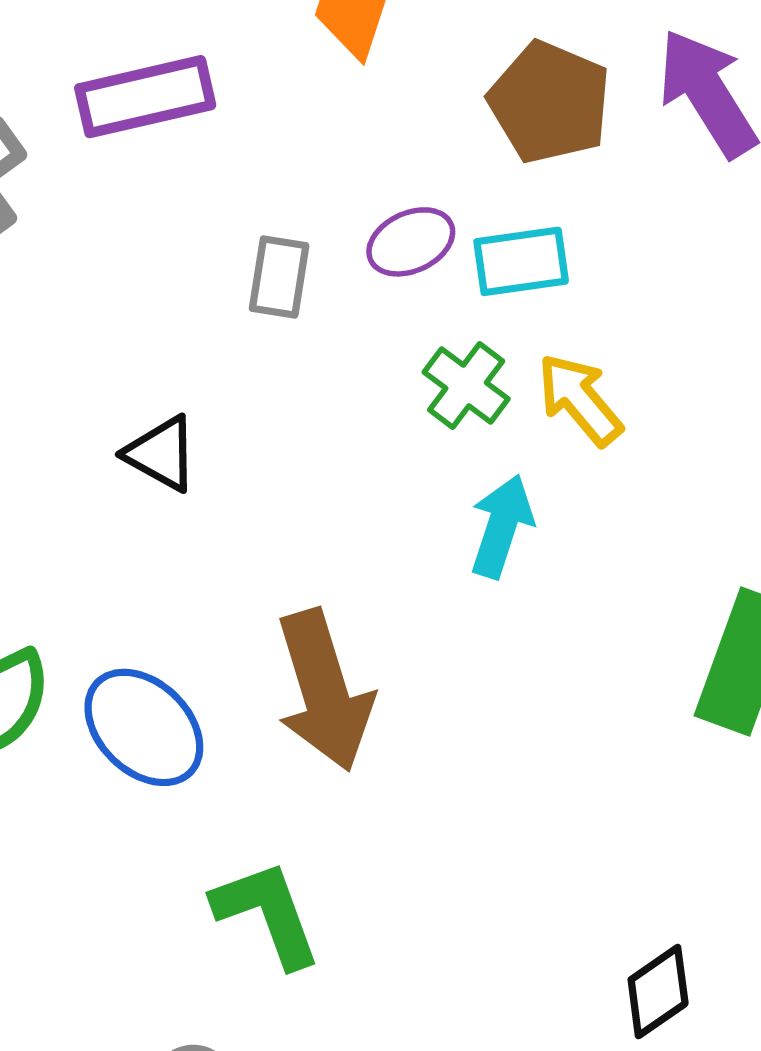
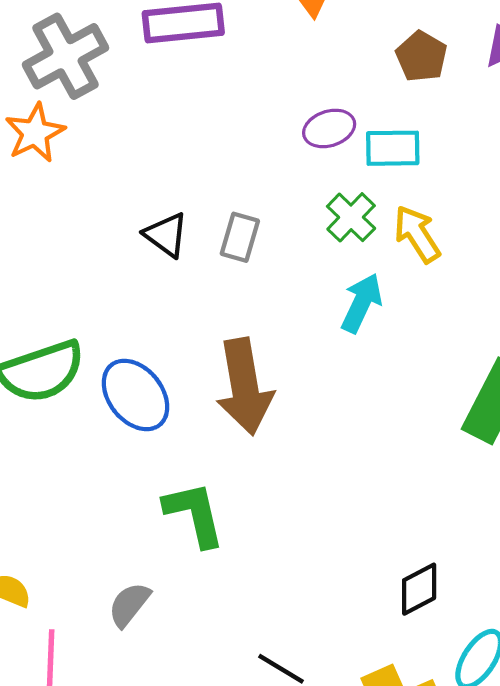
brown pentagon: (550, 102) -> (421, 56), size x0.7
gray rectangle: (279, 277) -> (240, 237), moved

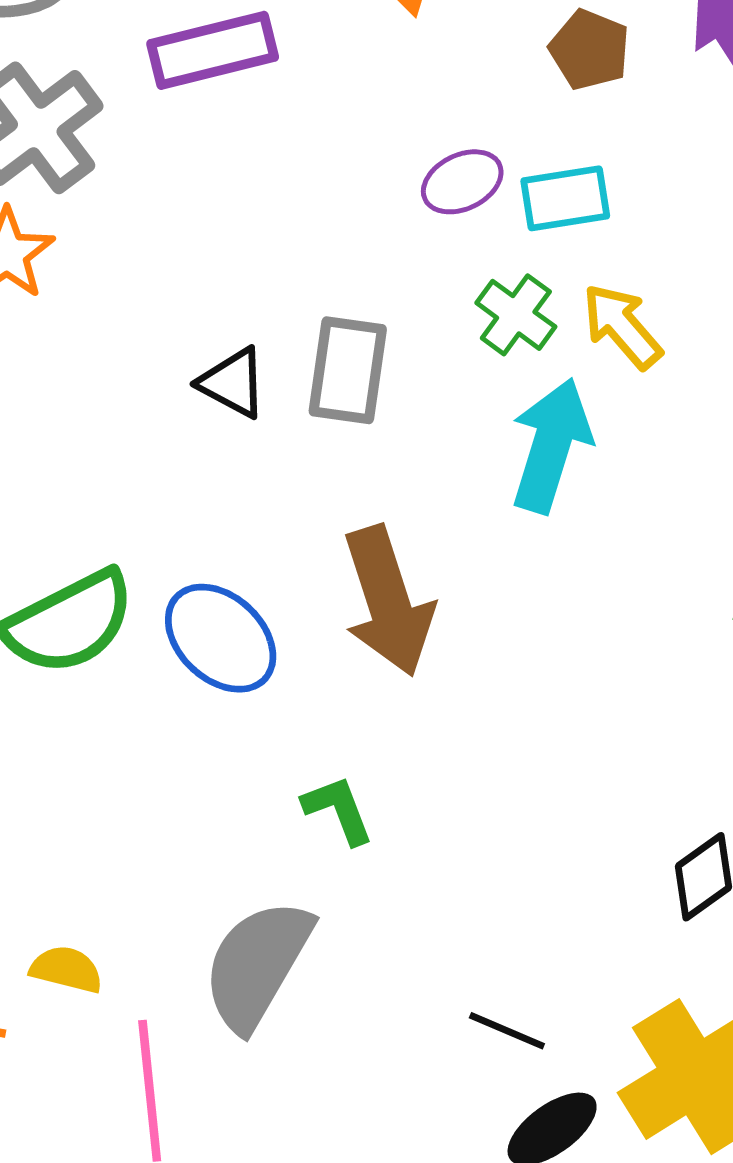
gray rectangle: (240, 237) -> (348, 370), size x1.4
cyan arrow: (361, 303) -> (551, 445), size x1.4
green L-shape: (194, 514) -> (338, 810), size x0.7
gray semicircle: (129, 605) -> (257, 965), size x1.8

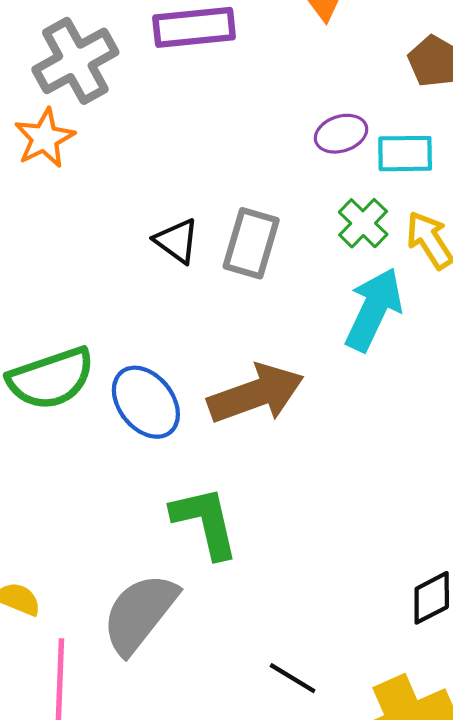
brown arrow: (388, 601) -> (256, 394), turned -100
green L-shape: (338, 810) -> (205, 522), size x1.6

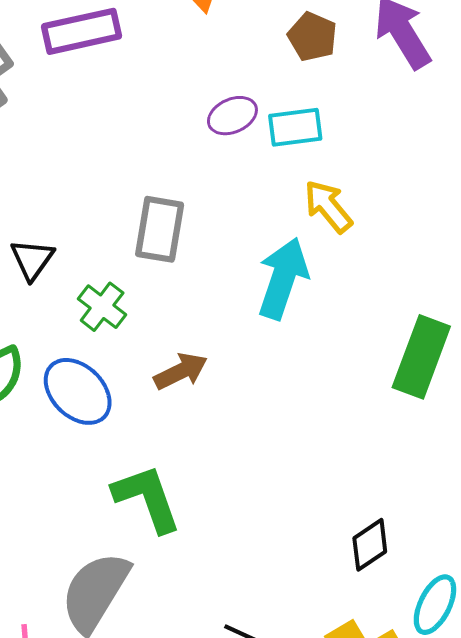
green cross: (363, 223) -> (102, 307), moved
black triangle: (177, 241) -> (32, 259), moved, turned 36
brown arrow: (256, 394) -> (181, 371), size x0.6

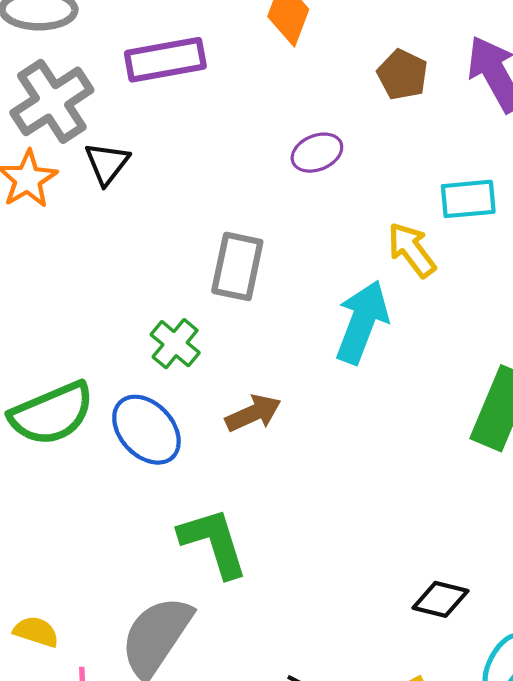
cyan rectangle: (295, 127) -> (468, 199), moved
black triangle: (32, 259) -> (107, 163), moved
black diamond: (370, 545) -> (440, 599), turned 46

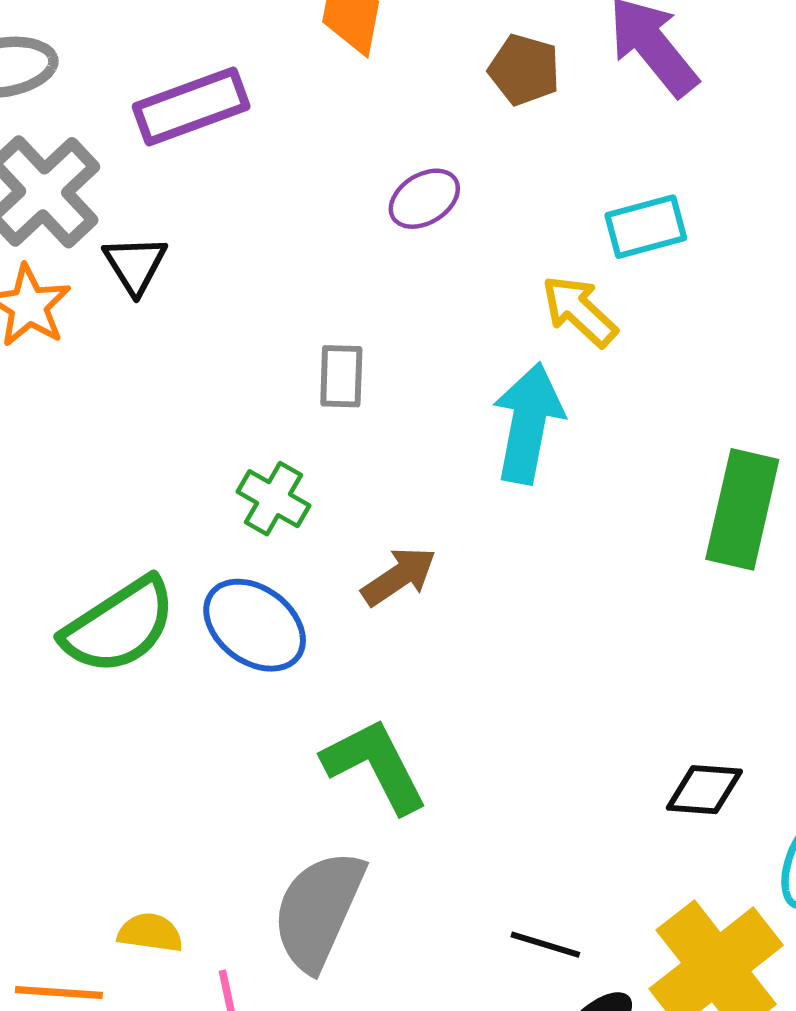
gray rectangle: (237, 266) -> (341, 376), size x0.7

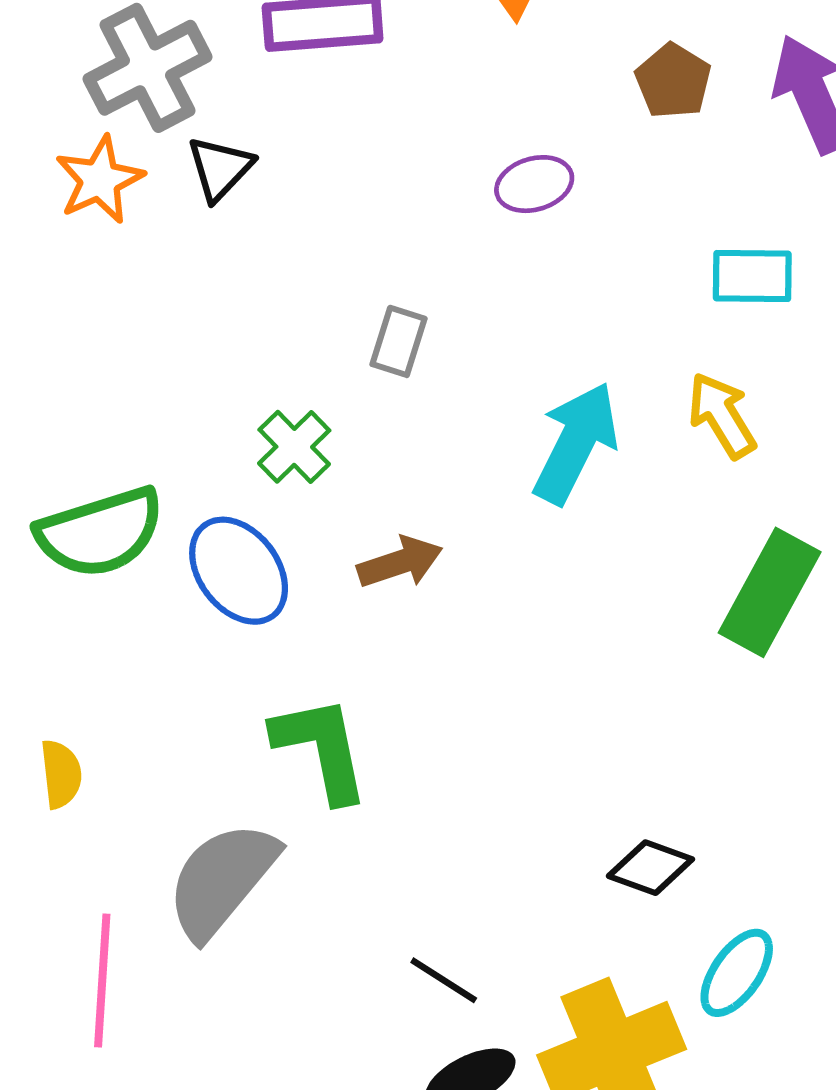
yellow arrow: (579, 311) -> (722, 415), moved
yellow semicircle: (150, 933) -> (61, 774), moved, turned 60

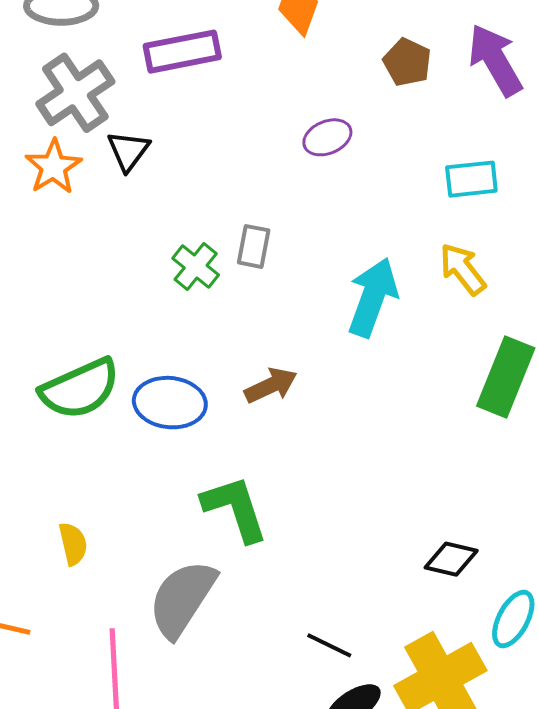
green cross: (294, 447) -> (196, 267), moved
blue ellipse: (239, 571) -> (170, 403), turned -40

